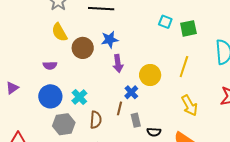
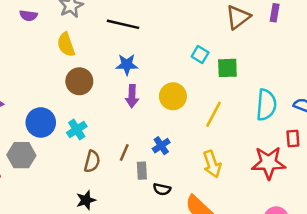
brown circle: (83, 48) -> (79, 81), moved
purple semicircle: (50, 65) -> (28, 16), moved
yellow circle: (150, 75) -> (173, 96), moved
blue cross: (131, 92) -> (161, 146), moved
gray hexagon: (64, 124) -> (21, 155), moved

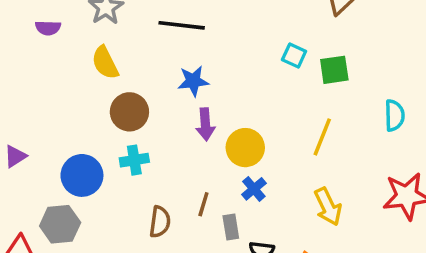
yellow circle: (173, 96) -> (245, 148), moved
cyan semicircle: (266, 105) -> (394, 115), size x0.7
cyan cross: (77, 130) -> (134, 160), moved, turned 30

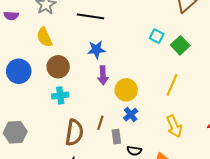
green square: (334, 70) -> (180, 45), turned -36
blue circle: (82, 175) -> (19, 71), moved
brown semicircle: (160, 222) -> (74, 132), size x1.4

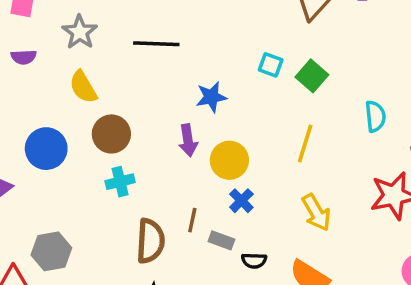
blue star: (96, 50) -> (211, 97), moved
gray rectangle: (116, 137) -> (221, 240), turned -56

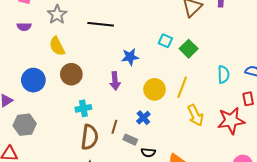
yellow circle: (229, 160) -> (155, 89), moved
cyan cross: (120, 182) -> (83, 108), moved
yellow arrow: (316, 212) -> (195, 115), moved
gray hexagon: (51, 251) -> (25, 125), moved

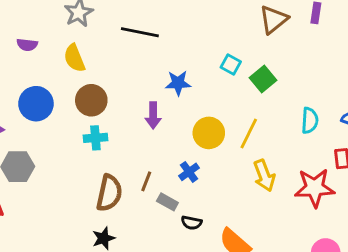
purple semicircle: (24, 27) -> (27, 45), moved
cyan cross: (83, 108) -> (95, 138), moved

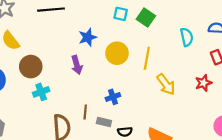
yellow circle: (209, 133) -> (117, 53), moved
blue cross: (189, 172) -> (113, 97), turned 32
red star: (315, 188) -> (203, 83), size x0.6

